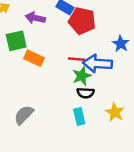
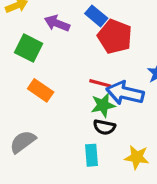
green square: (16, 41) -> (29, 48), turned 30
orange rectangle: (34, 58) -> (41, 90), moved
yellow star: (115, 112) -> (137, 157), turned -30

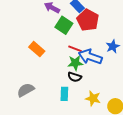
green square: (29, 48) -> (64, 25), moved
gray semicircle: (23, 142) -> (26, 90), moved

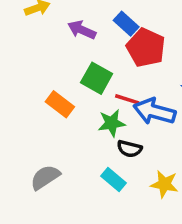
green square: (64, 25) -> (97, 78), moved
green star: (75, 63) -> (112, 123), moved
cyan rectangle: (64, 94) -> (114, 179), turned -48

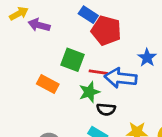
purple arrow: (82, 30) -> (39, 25), moved

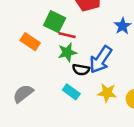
red line: (98, 72) -> (67, 35), moved
blue arrow: (121, 78) -> (101, 60), moved, turned -68

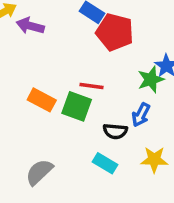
green square: (55, 22) -> (77, 106), moved
green star: (67, 52) -> (151, 80), moved
blue arrow: (101, 60) -> (141, 115), size x0.6

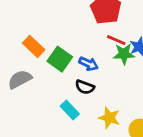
red line: (92, 86) -> (116, 40), moved
blue arrow: (141, 115) -> (88, 64), moved, turned -108
gray semicircle: (39, 172) -> (20, 79), moved

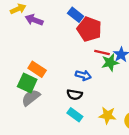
green square: (60, 59) -> (27, 83), moved
black semicircle: (85, 87) -> (75, 95), moved

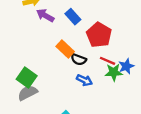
blue rectangle: (76, 15) -> (73, 17), moved
orange rectangle: (37, 69) -> (65, 49), moved
black semicircle: (75, 95) -> (79, 59), moved

